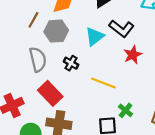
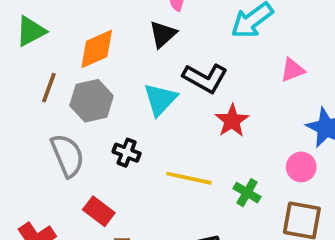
red rectangle: (50, 93) -> (99, 211), size x0.7
green cross: (125, 110) -> (247, 193), moved

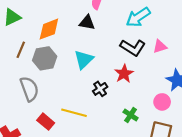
black triangle: (163, 34) -> (87, 23), turned 49
black L-shape: (205, 78) -> (133, 48), moved
black cross: (127, 153) -> (100, 89), moved, turned 32
yellow line: (189, 178) -> (74, 113), moved

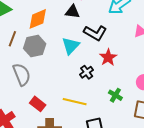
black L-shape: (133, 48) -> (95, 33), moved
yellow line: (74, 113) -> (75, 102), moved

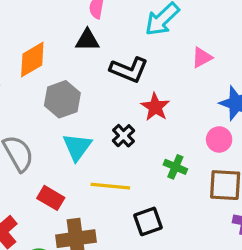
gray hexagon: (35, 46) -> (62, 99), moved
cyan triangle: (71, 46) -> (77, 147), moved

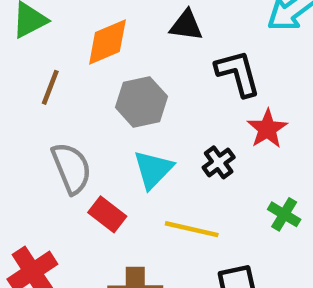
black L-shape: (129, 70) -> (238, 73), turned -135
red rectangle: (51, 198) -> (107, 214), moved

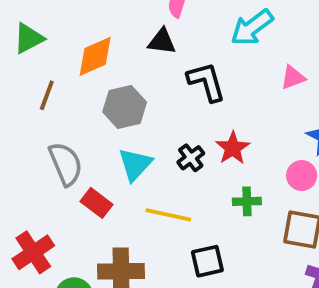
red star: (267, 129) -> (233, 148), moved
green cross: (284, 214) -> (247, 201), turned -32

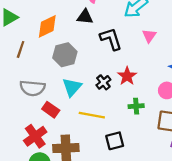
pink triangle: (293, 78) -> (149, 36), moved, turned -32
gray semicircle: (66, 164) -> (32, 88), turned 120
red cross: (33, 252) -> (35, 136), moved

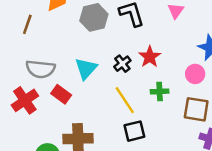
gray hexagon: (65, 55) -> (94, 17), moved
yellow line: (92, 115) -> (125, 100), moved, turned 45
red cross: (35, 136) -> (25, 100), moved

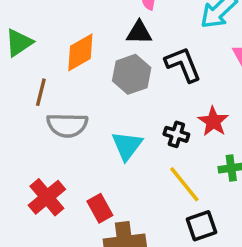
black cross: (122, 64) -> (176, 134), turned -30
gray semicircle: (40, 69) -> (67, 125), moved
red rectangle: (61, 94) -> (100, 208), moved, turned 30

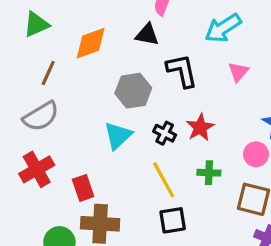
gray hexagon: (132, 74) -> (133, 91), moved
gray semicircle: (67, 125) -> (41, 116), moved, turned -42

